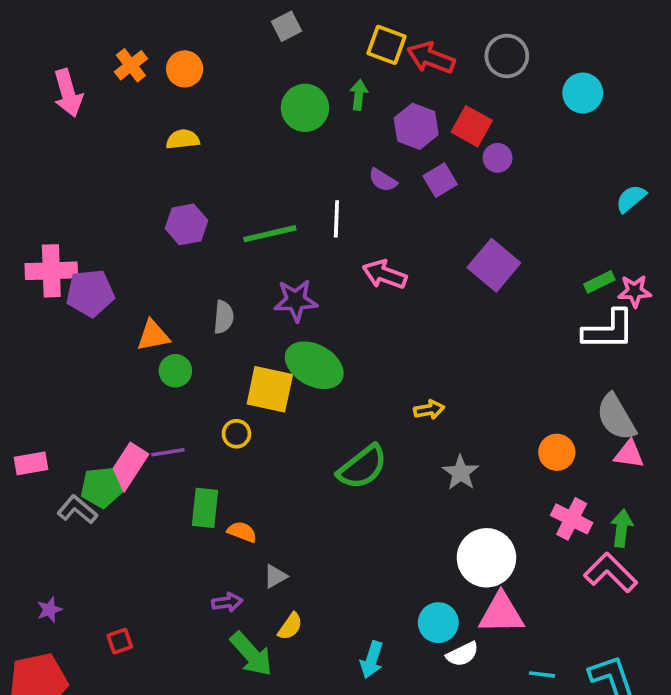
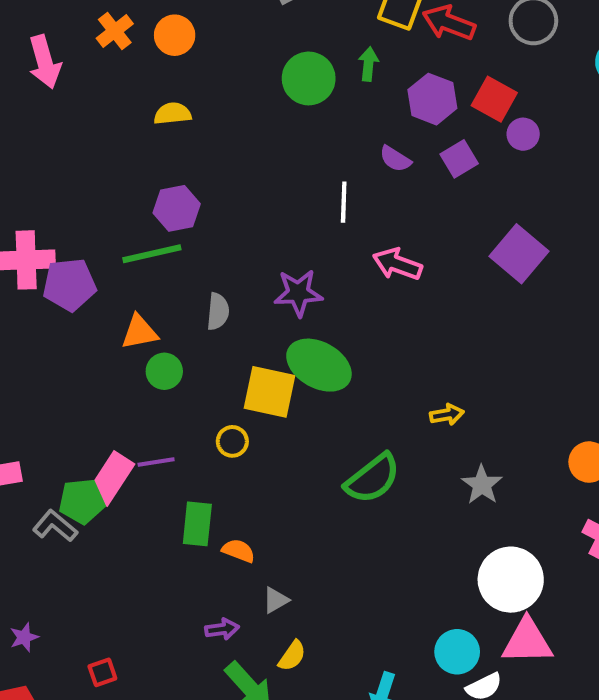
green line: (270, 234) -> (152, 254), moved

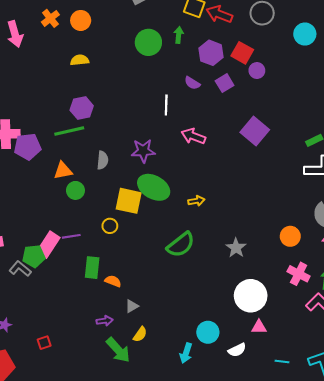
yellow arrow: (447, 415) -> (196, 201), moved
pink triangle: (527, 641) -> (259, 327), size x0.6
cyan circle: (457, 652) -> (208, 332), moved

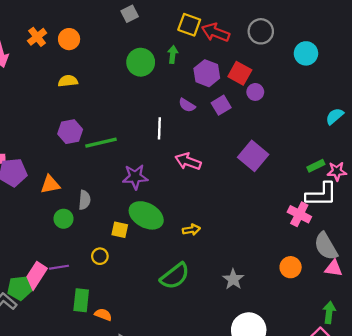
green line: (69, 131) -> (101, 143), moved
gray semicircle: (103, 160) -> (84, 200), moved
orange triangle: (63, 171) -> (50, 185), moved
yellow square: (129, 201) -> (120, 230), size x0.6
pink cross: (299, 274) -> (299, 214), moved

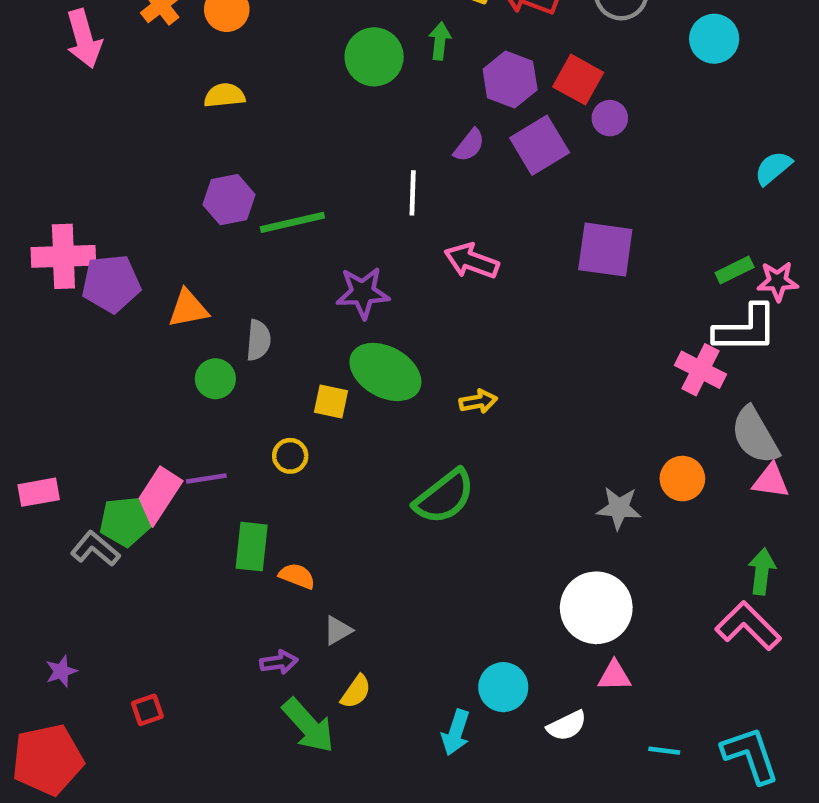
purple semicircle: (187, 105) -> (469, 145), turned -84
purple square: (221, 105) -> (540, 145), size x1.4
purple square: (253, 156) -> (605, 250), turned -32
gray star: (233, 279) -> (619, 508), moved, turned -30

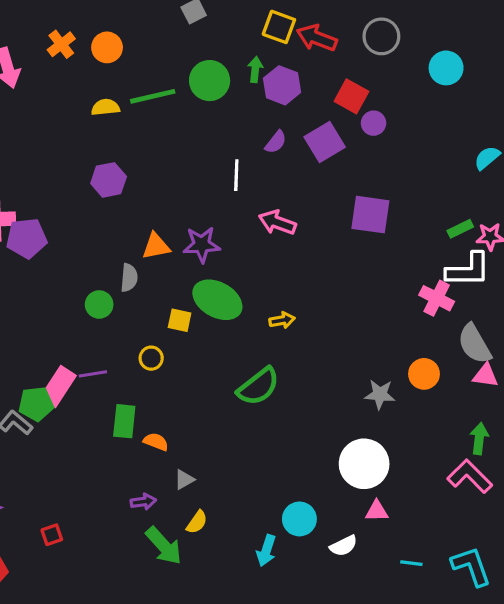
purple hexagon: (510, 80) -> (282, 85), moved
green line: (292, 222) -> (153, 96), moved
orange triangle: (188, 309) -> (156, 246), moved

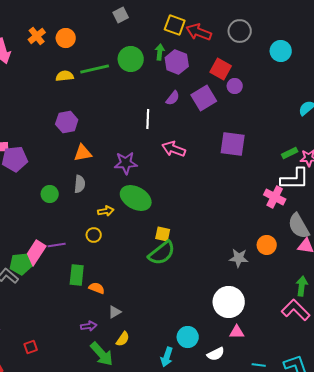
orange triangle: (156, 246) -> (83, 153), moved
green circle: (99, 304) -> (50, 194), moved
yellow square: (180, 320) -> (163, 234), moved
yellow arrow: (282, 320) -> (106, 211), moved

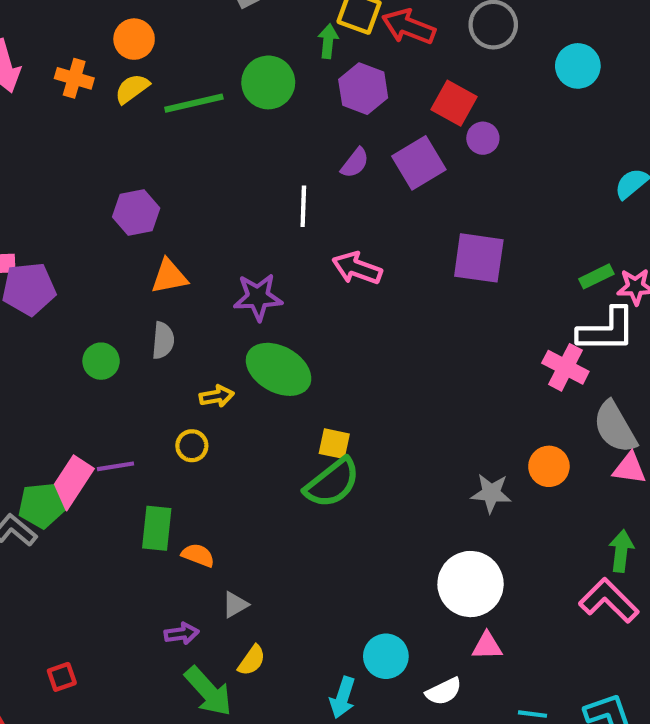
orange cross: (37, 36) -> (74, 78), moved, turned -36
green arrow: (160, 52) -> (328, 41), moved
yellow semicircle: (65, 76) -> (132, 89), moved, turned -30

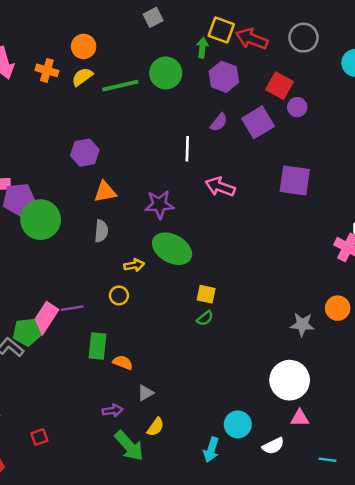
green circle: (101, 361) -> (41, 220), moved, size x1.8
green semicircle: (332, 483) -> (205, 318), size x0.5

